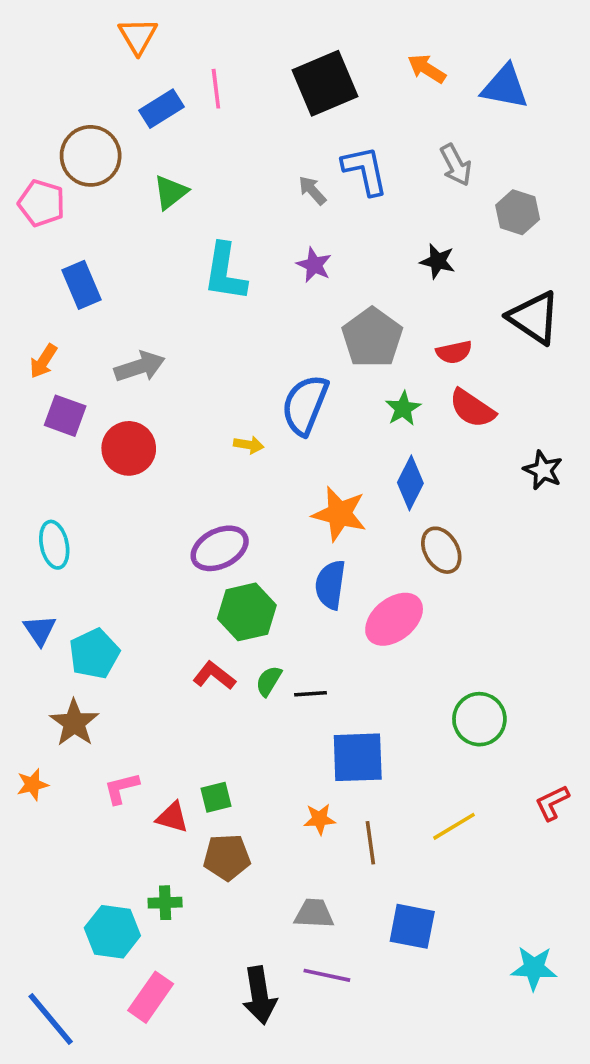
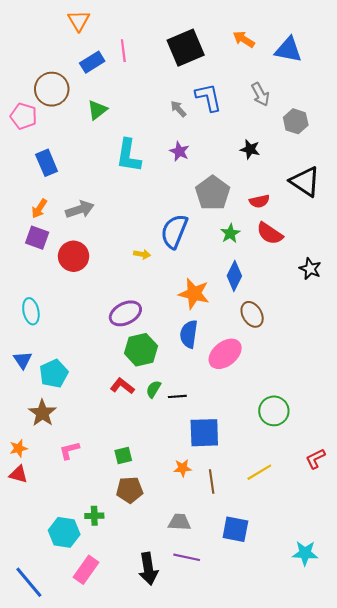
orange arrow: (43, 361) -> (39, 208), moved
red triangle: (172, 817) -> (18, 474), moved

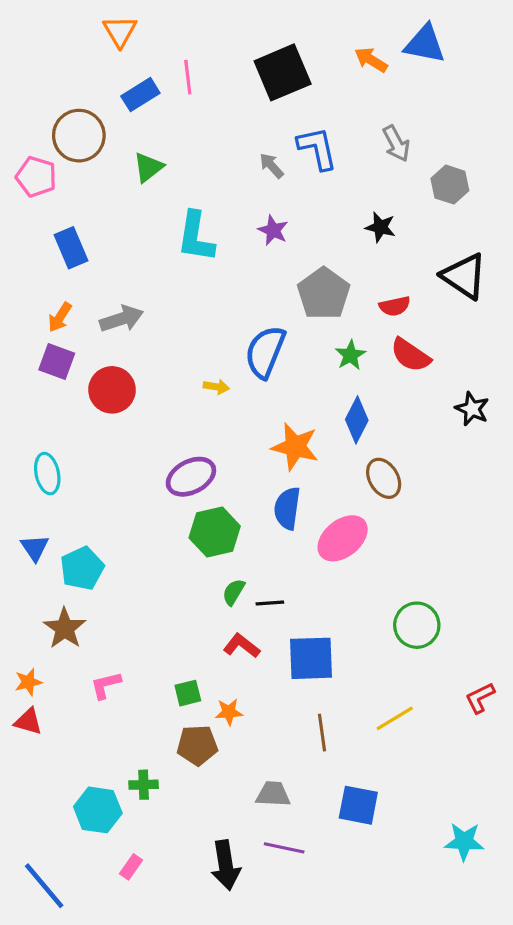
blue triangle: (288, 50) -> (425, 44), moved
red L-shape: (122, 386) -> (241, 646), moved
orange star: (183, 468) -> (229, 712), moved
pink rectangle: (86, 570) -> (131, 867), size x0.6

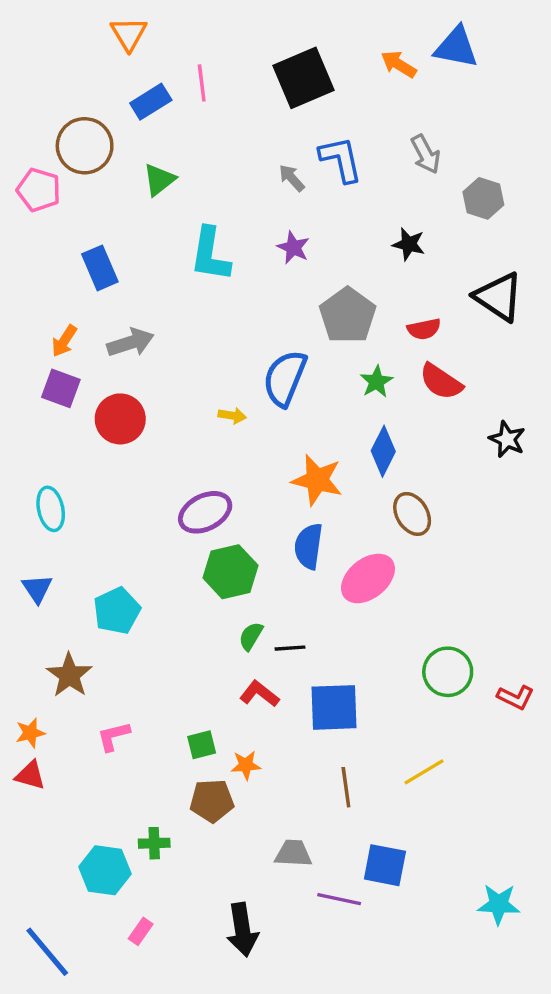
blue rectangle: (71, 248) -> (100, 268), moved
cyan pentagon: (82, 568) -> (117, 611), moved
red L-shape: (480, 698) -> (516, 697), moved, turned -128
purple line: (284, 848) -> (339, 899), moved

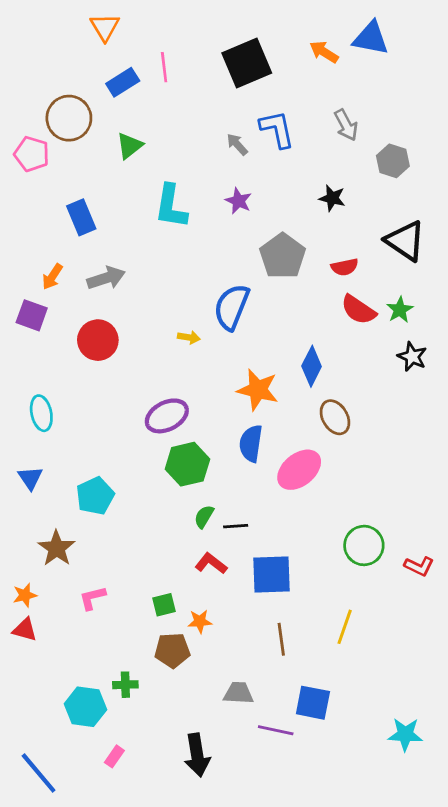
green star: (376, 382) -> (400, 310), moved
purple square: (61, 388) -> (32, 315), moved
yellow line: (424, 772) -> (345, 627), turned -40

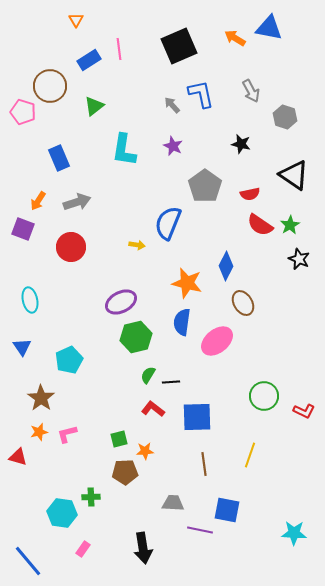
orange triangle: (105, 27) -> (76, 20), size x0.7
orange star: (25, 595) -> (39, 432), moved

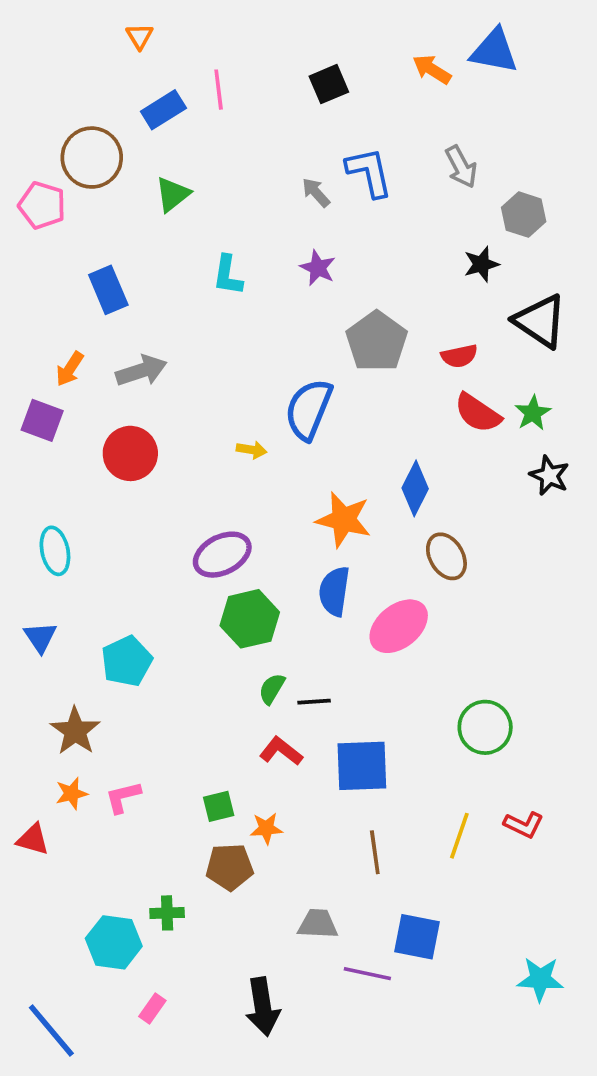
black square: (179, 46) -> (329, 84), size x0.6
black star: (241, 144) -> (481, 264), moved, turned -30
cyan L-shape: (124, 150) -> (228, 275), size x0.7
red L-shape: (304, 411) -> (524, 825), moved

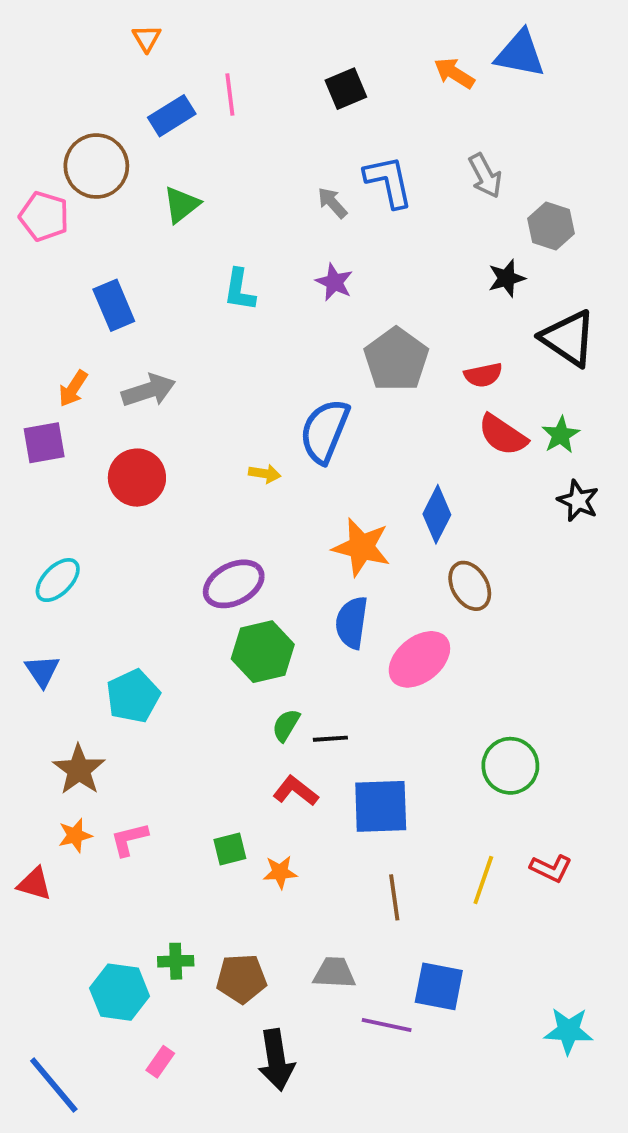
purple square: (42, 420) -> (44, 443), turned -30
cyan ellipse: (55, 551) -> (58, 580), turned 57
brown pentagon: (230, 867) -> (241, 979), moved

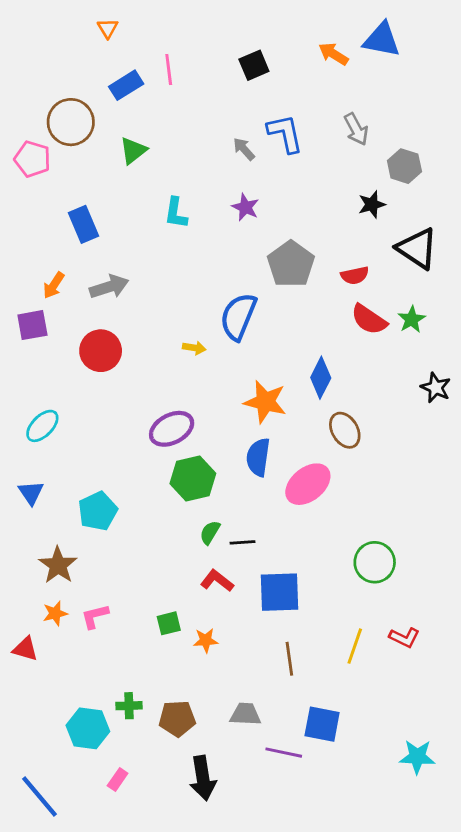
black star: (578, 501) -> (436, 388), moved

